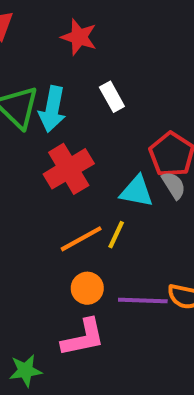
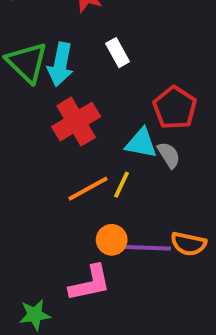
gray semicircle: (174, 185) -> (169, 155), moved
orange circle: (87, 288) -> (112, 240), moved

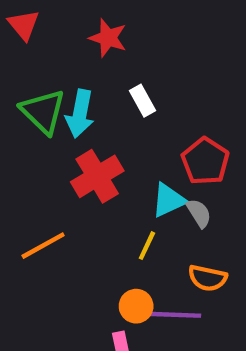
cyan triangle: (141, 143) -> (169, 200), turned -36
orange line: (88, 189) -> (43, 246), moved
orange semicircle: (189, 244) -> (208, 278), moved

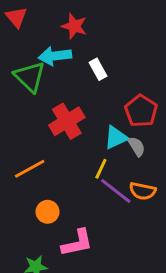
cyan arrow: (80, 114) -> (55, 56), moved, turned 72
orange circle: (136, 306) -> (48, 212), moved
purple line: (175, 315) -> (116, 191), moved, turned 36

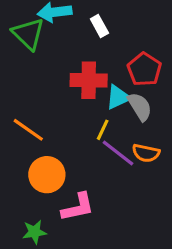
red cross: (67, 121) -> (89, 80), moved, turned 32
gray semicircle: (137, 146) -> (140, 107), size x1.4
orange line: (30, 169) -> (28, 130), turned 64
orange circle: (48, 212) -> (47, 175), size x1.5

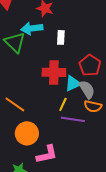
white rectangle: (99, 26) -> (61, 37), turned 32
purple line: (118, 153) -> (73, 119), turned -30
orange semicircle: (146, 153) -> (93, 106), moved

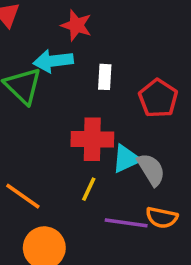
red pentagon: (90, 65) -> (158, 98), moved
yellow line: (63, 104) -> (89, 189), moved
orange semicircle: (93, 106) -> (162, 218), moved

